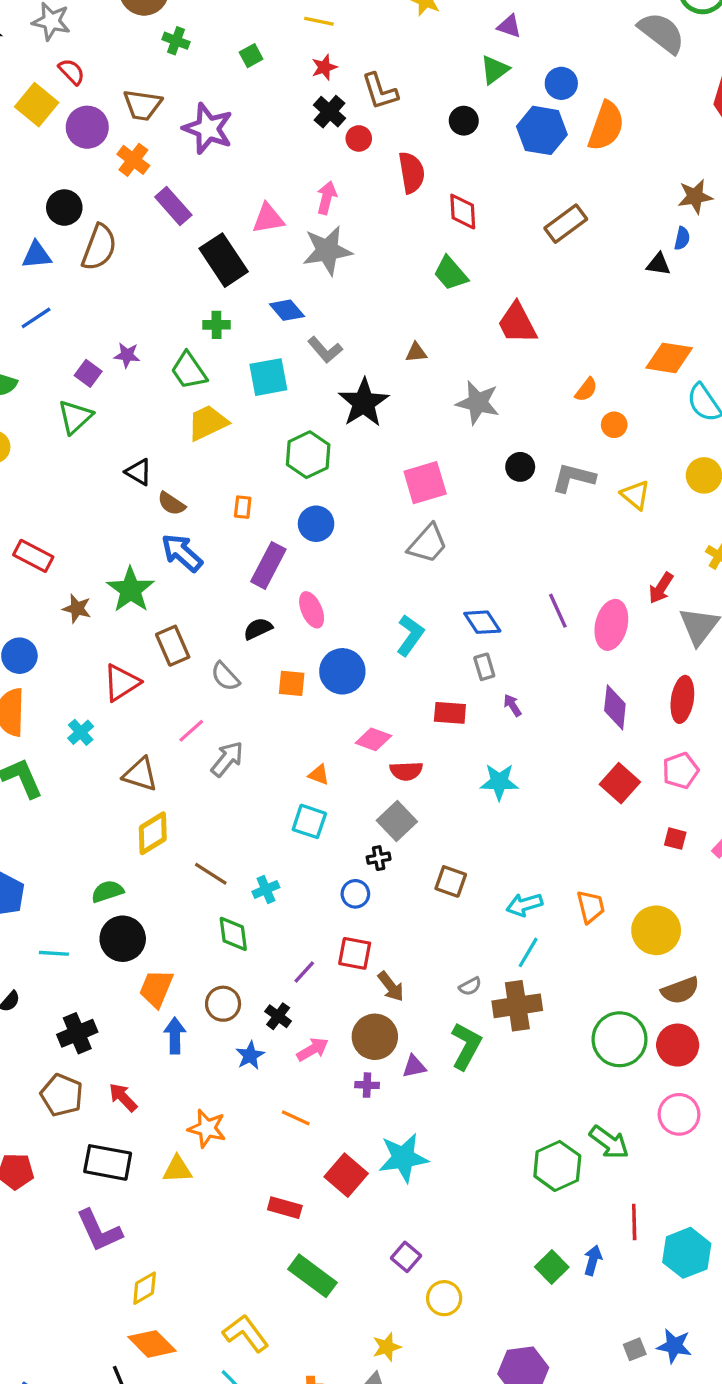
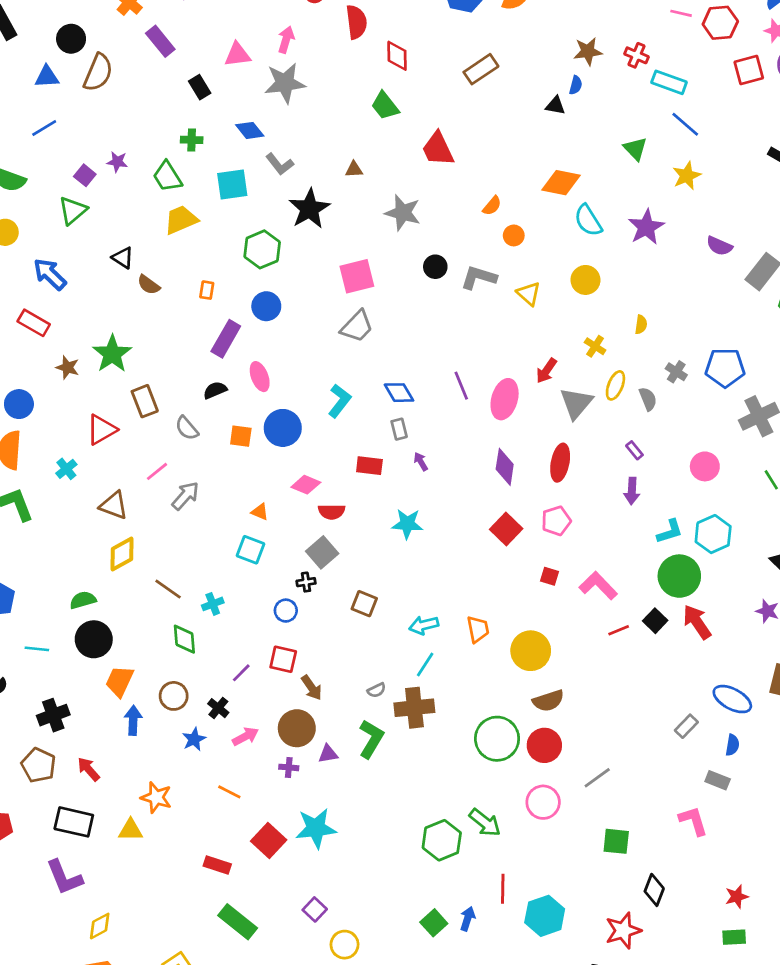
black rectangle: (224, 260) -> (200, 87), size x0.6
blue arrow: (182, 553) -> (50, 274), moved

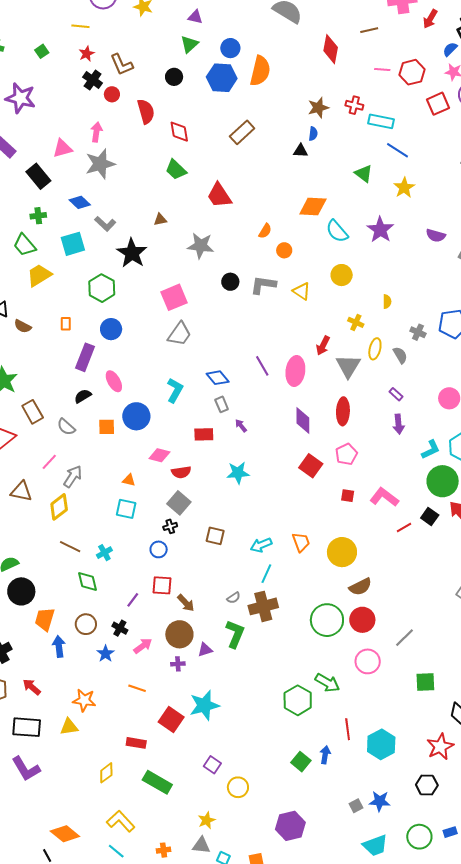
black rectangle: (200, 87) -> (38, 176), size x1.4
yellow diamond: (122, 554) -> (59, 507), moved
yellow diamond: (100, 926) -> (106, 773), moved

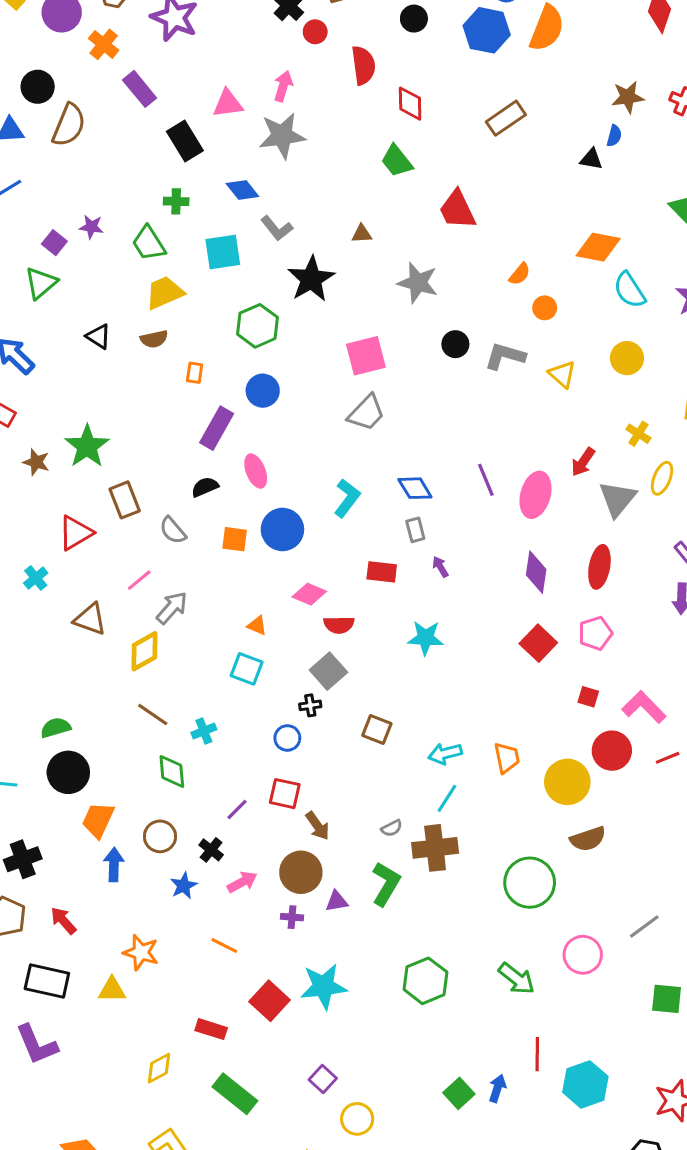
brown semicircle: (23, 326) -> (154, 339), moved, turned -48
red circle: (362, 620) -> (612, 751), moved
green hexagon: (298, 700) -> (425, 981), moved

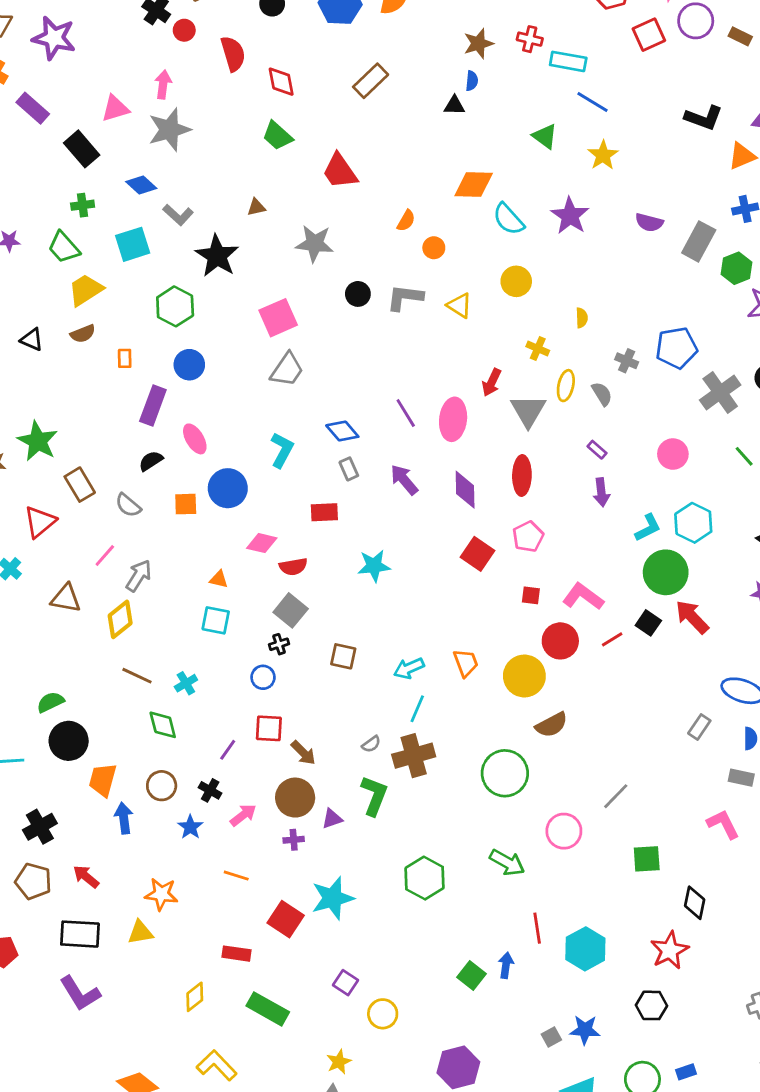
purple arrow: (440, 567) -> (404, 480), moved, size x1.6

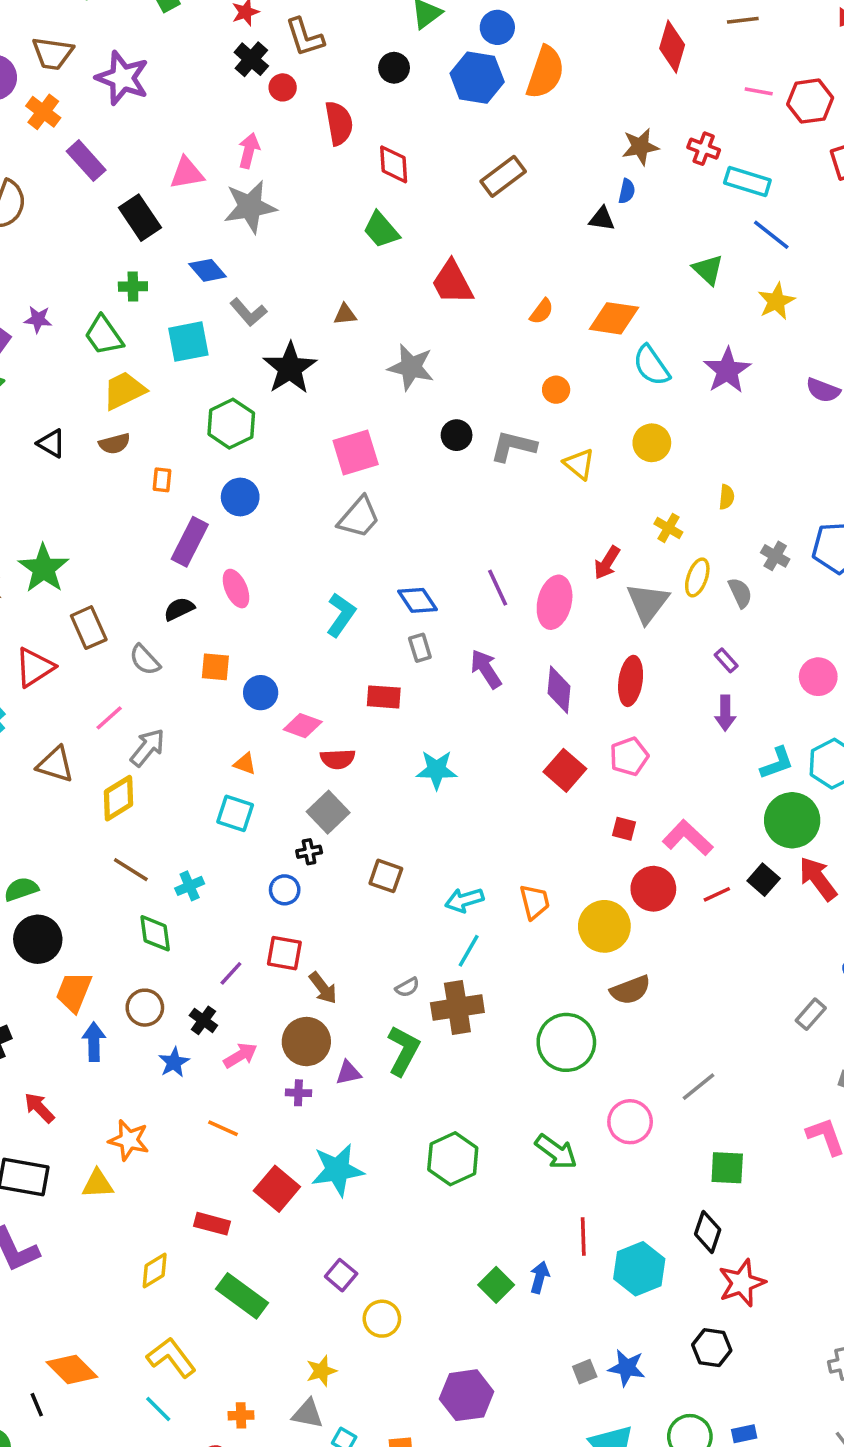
orange semicircle: (406, 221) -> (542, 311), moved
blue circle: (228, 488) -> (261, 693), moved, size x0.7
black diamond: (695, 903) -> (708, 1232), moved

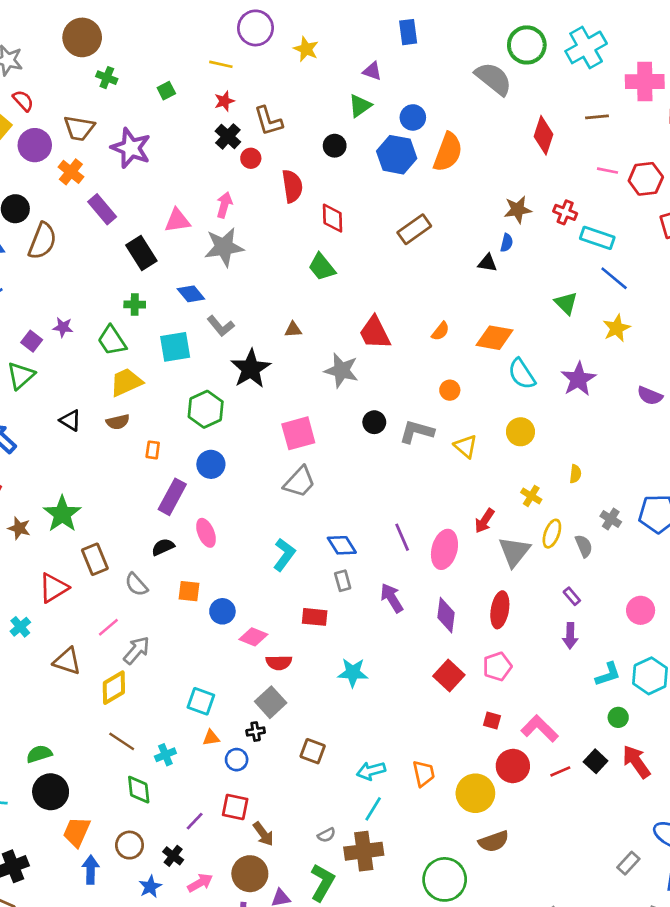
red trapezoid: (452, 283) -> (375, 333), moved
orange triangle: (245, 764) -> (211, 738), moved, turned -30
green circle: (792, 820) -> (618, 717), size x0.5

